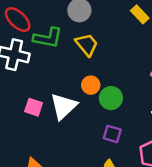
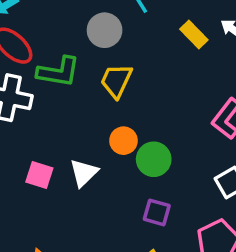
yellow trapezoid: (87, 45) -> (116, 81), turned -115
white triangle: (63, 106) -> (84, 173), size x0.7

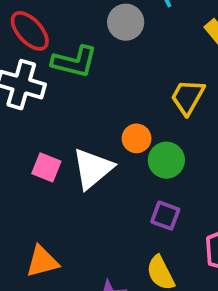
yellow trapezoid: (116, 81) -> (188, 97), moved
white triangle: (84, 173) -> (93, 169), size x1.4

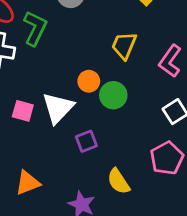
green L-shape: (74, 62) -> (35, 28), turned -72
purple square: (165, 216) -> (86, 141), moved, turned -35

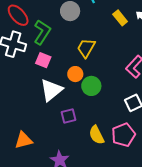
yellow trapezoid: (124, 45) -> (86, 48), moved
pink square: (23, 111) -> (43, 60), moved
yellow semicircle: (118, 181) -> (96, 135), moved

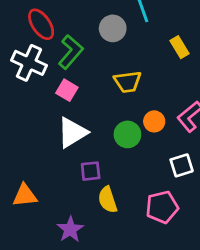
yellow trapezoid: (86, 48) -> (128, 82), turned -135
orange circle: (75, 74) -> (154, 121), moved
yellow semicircle: (96, 135) -> (108, 200), moved

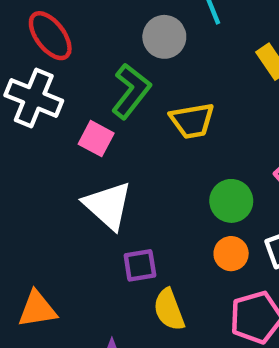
green L-shape: (71, 52) -> (131, 91), moved
orange circle: (154, 121) -> (231, 254), moved
white triangle: (72, 133) -> (108, 205), turned -44
green circle: (127, 134) -> (231, 201), moved

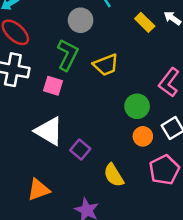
white triangle: (108, 205) -> (49, 131), moved
purple square: (140, 265) -> (80, 149), moved, turned -30

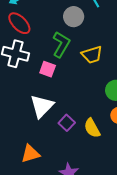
white triangle: (49, 131) -> (42, 106), turned 40
yellow semicircle: (114, 175) -> (92, 128), moved

